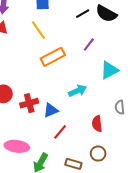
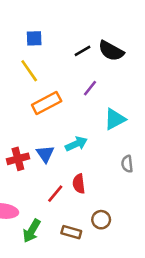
blue triangle: (51, 110) -> (45, 154), moved, turned -42
red semicircle: (97, 124) -> (79, 184), moved

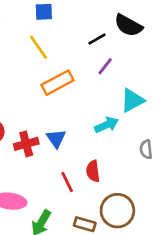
black line: (83, 51) -> (97, 39), moved
cyan arrow: (76, 144) -> (107, 125), moved
red line: (55, 194) -> (67, 182), turned -66
brown circle: (101, 220) -> (117, 211), size x1.6

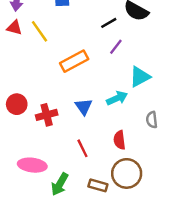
yellow line: (38, 47) -> (39, 31), moved
blue triangle: (56, 138) -> (84, 107), moved
red semicircle: (93, 171) -> (119, 140), moved

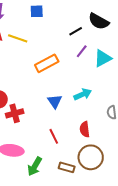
yellow line: (39, 31) -> (18, 38), turned -36
cyan triangle: (140, 77) -> (103, 58), moved
red cross: (47, 115) -> (15, 113), moved

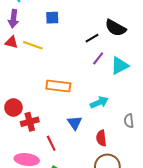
orange rectangle: (47, 63) -> (58, 86), moved, turned 35
blue triangle: (55, 101) -> (75, 123), moved
red line: (54, 136) -> (51, 143), moved

